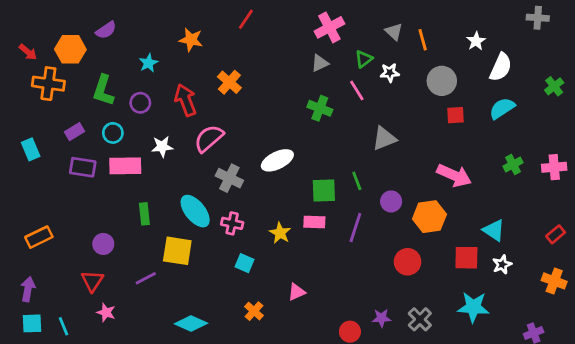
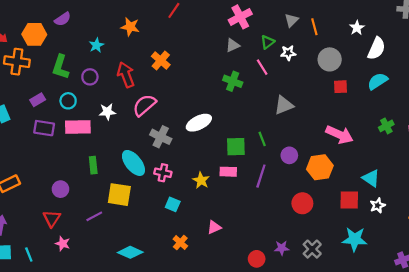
gray triangle: (394, 32) -> (291, 20), turned 32

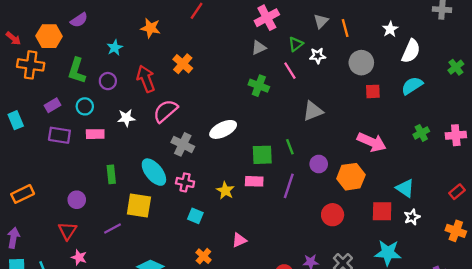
pink rectangle: (78, 127) -> (95, 134), size x0.7

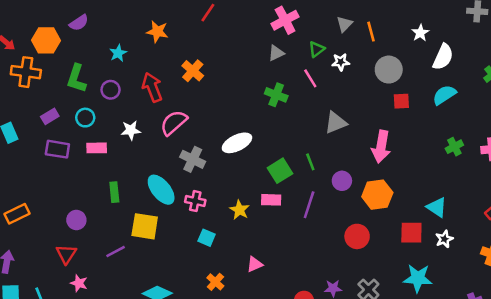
pink arrow: (372, 142) -> (381, 147), moved, turned 76
green square: (262, 155) -> (280, 171), turned -30

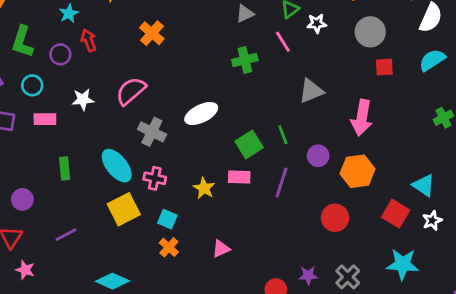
red arrow: (152, 87) -> (89, 40), moved, size x0.7
green cross: (276, 95) -> (245, 60), turned -35
yellow square: (145, 226) -> (124, 209), moved, turned -36
red square: (411, 233) -> (396, 214), turned 30
orange cross: (215, 282) -> (169, 247), moved

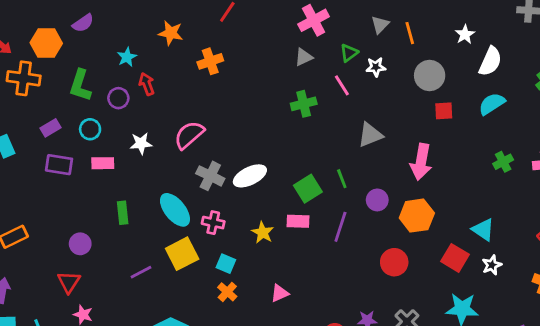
orange cross: (152, 33) -> (210, 61), moved, turned 30
white ellipse: (201, 114) -> (250, 176), moved
purple line: (66, 235) -> (141, 272), moved

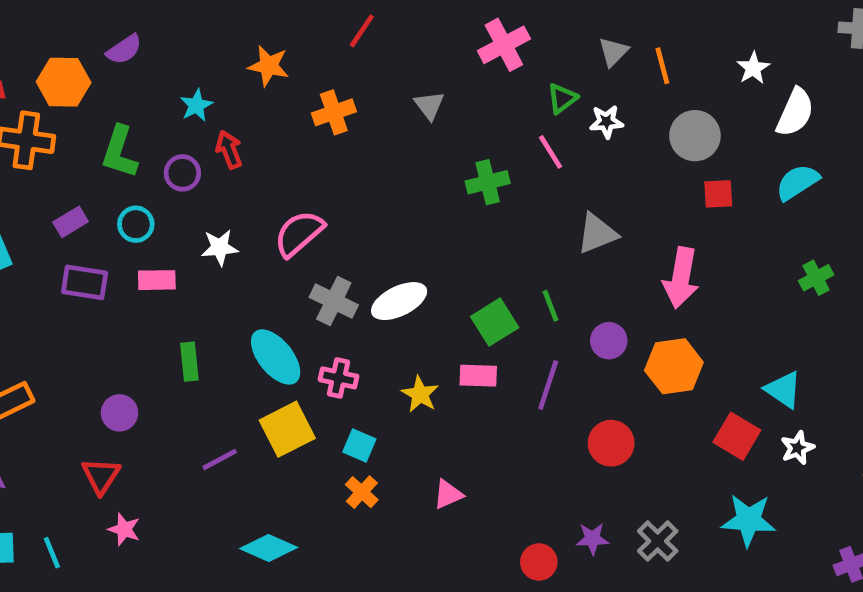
gray triangle: (304, 57) -> (429, 105), moved, turned -42
red circle: (394, 262) -> (611, 443), moved

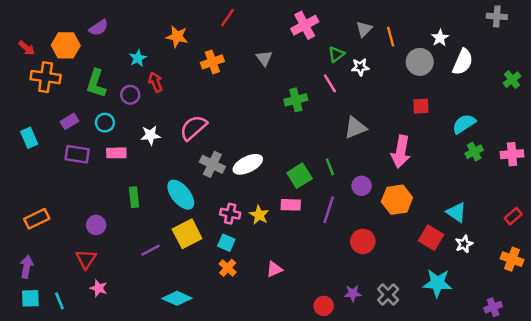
gray circle: (695, 136) -> (420, 62), moved
cyan semicircle: (797, 182) -> (464, 124), moved
pink cross: (338, 378) -> (230, 214), moved

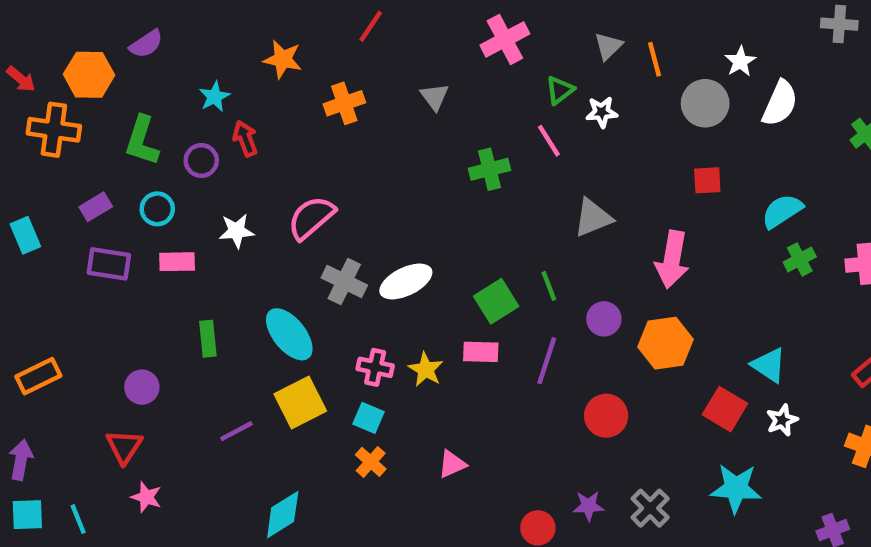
cyan diamond: (177, 298) -> (283, 515), turned -56

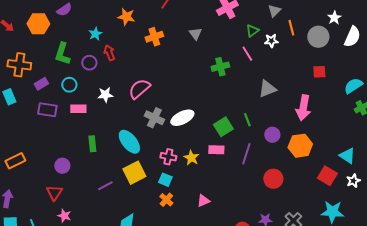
orange line: (654, 59) -> (291, 28), moved
orange cross: (54, 130) -> (19, 65), moved

